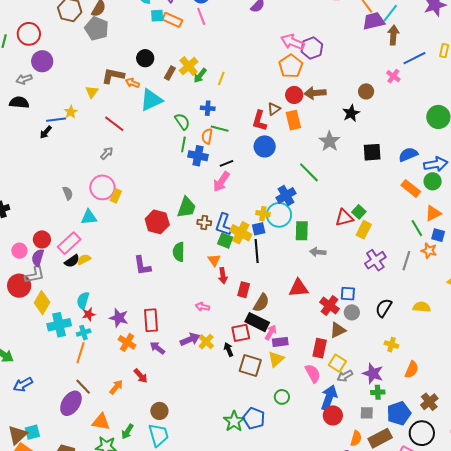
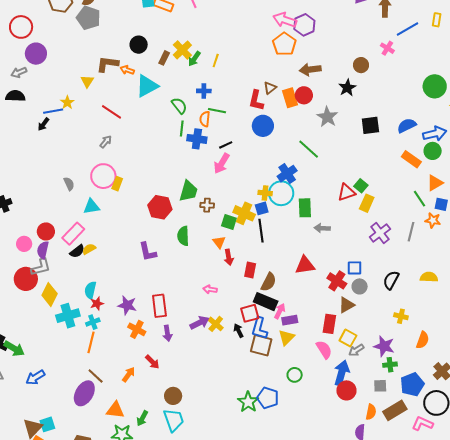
red circle: (294, 95) -> (304, 95), moved
blue L-shape: (223, 225) -> (259, 328), moved
purple arrow: (157, 348) -> (167, 333), turned -133

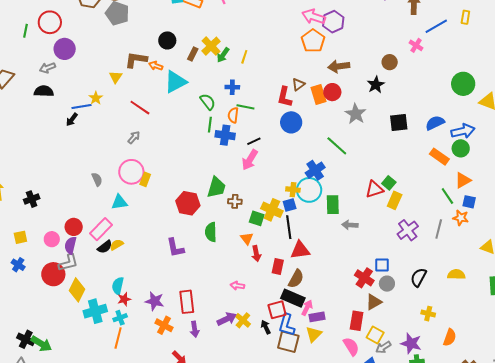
red triangle: (305, 265) -> (300, 250), moved

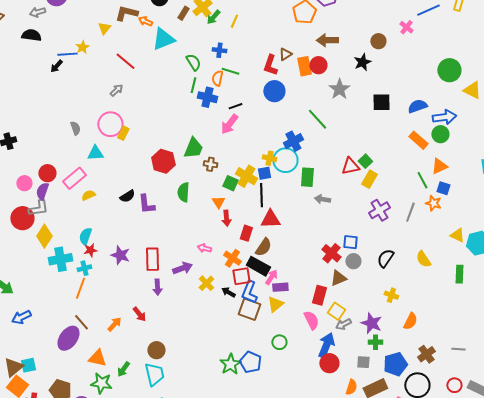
black semicircle: (105, 247) -> (127, 196), moved
yellow semicircle: (456, 274) -> (423, 259), turned -132
purple arrow: (227, 319) -> (182, 268), moved
orange cross: (164, 325) -> (232, 258), moved
black arrow: (266, 327) -> (228, 292), turned -40

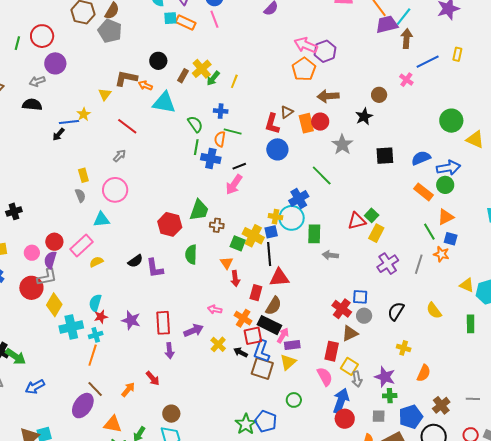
cyan triangle: (163, 39) -> (164, 103), turned 35
yellow rectangle: (123, 133) -> (83, 175), moved, turned -40
gray arrow: (343, 324) -> (357, 379), turned -70

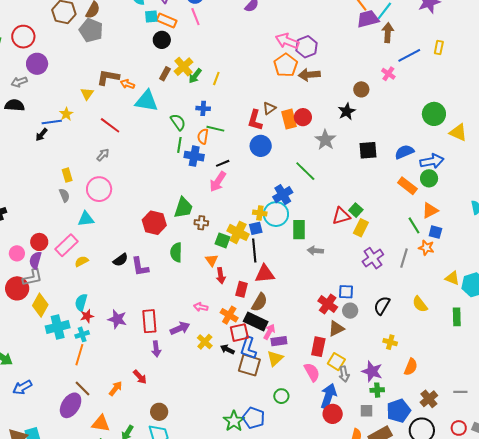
black circle: (158, 61) -> (162, 40), moved
brown arrow: (328, 96) -> (309, 75), moved

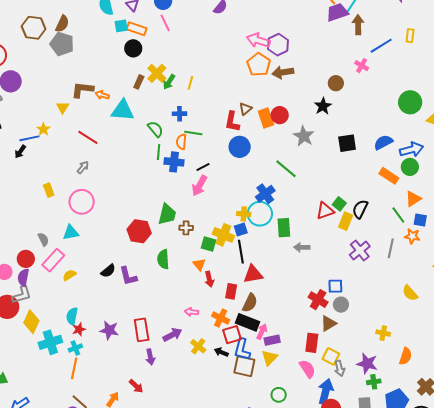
gray semicircle: (64, 195) -> (43, 239), moved
black semicircle: (382, 306) -> (360, 209), moved

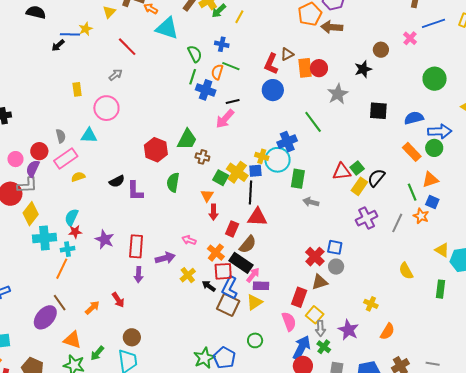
green circle: (410, 102) -> (435, 79), moved
green cross: (374, 382) -> (324, 347), moved, turned 32

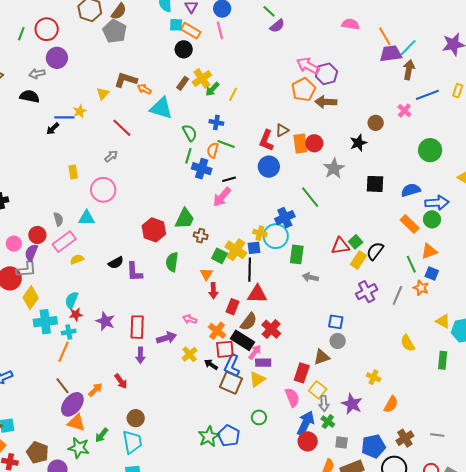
red cross: (315, 257) -> (271, 329), moved
purple ellipse: (45, 317) -> (72, 404), moved

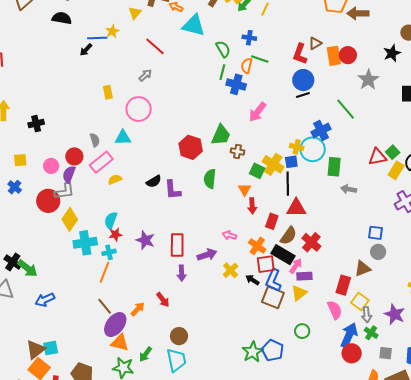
black line: (229, 179) -> (303, 95), moved

